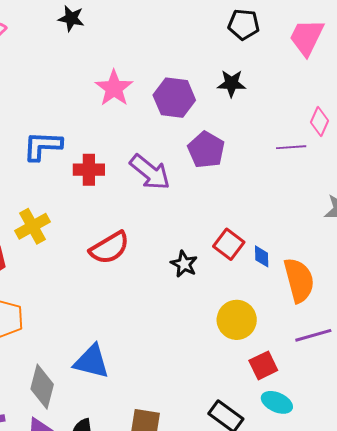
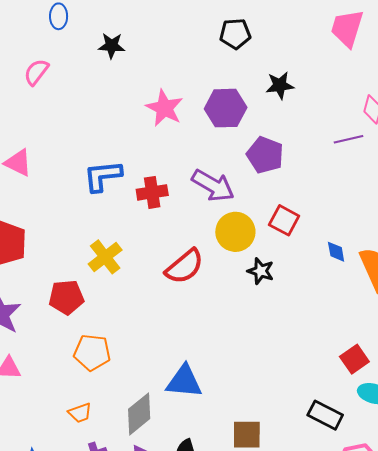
black pentagon: (244, 25) -> (235, 34), moved
red square: (229, 244) -> (284, 220), moved
yellow circle: (237, 320) -> (235, 232), moved
gray diamond: (42, 387) -> (139, 414), turned 45

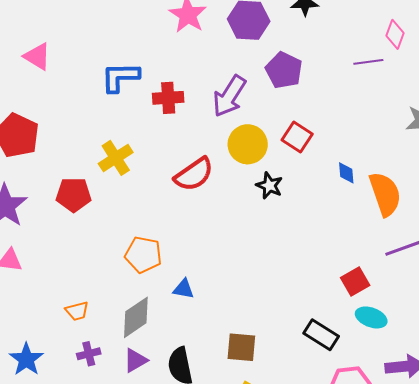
purple arrow: (213, 186) -> (229, 96), turned 87
orange pentagon: (92, 352) -> (143, 255), moved
blue triangle: (184, 382) -> (183, 289), size x0.6

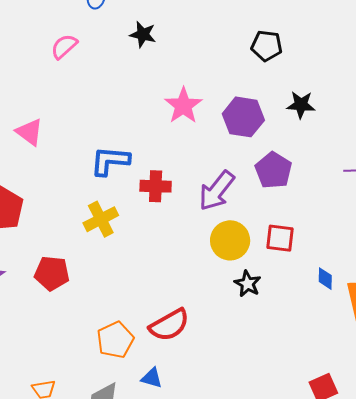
red square: (297, 137) -> (280, 238), turned -32
yellow cross: (116, 158) -> (101, 219), moved
red semicircle: (194, 174) -> (169, 325), moved
orange pentagon: (143, 255) -> (115, 340), turned 30

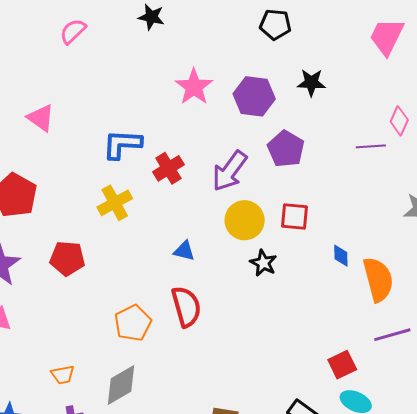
red cross: (156, 186) -> (168, 168), turned -32
red semicircle: (169, 325) -> (186, 307), turned -75
blue triangle: (152, 378) -> (184, 251), moved

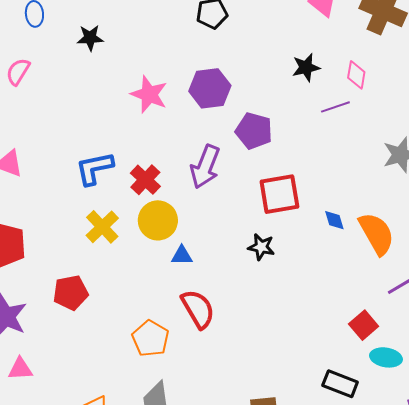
black star: (311, 83) -> (306, 67), moved
red square: (294, 216) -> (279, 194), size x1.4
yellow circle: (245, 220) -> (158, 220), moved

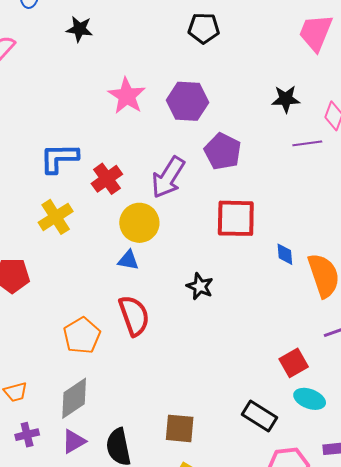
yellow circle: (158, 220) -> (139, 223), moved
black star: (261, 247) -> (200, 286), moved

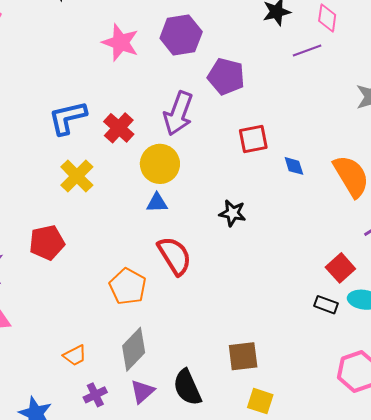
red square: (236, 218) -> (253, 139), size x0.7
blue diamond: (285, 254) -> (294, 166), moved
black rectangle: (259, 416) -> (326, 305), moved, size x0.7

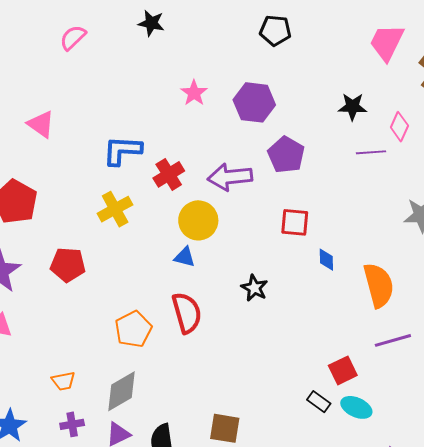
pink star: (120, 43) -> (194, 93), size x0.7
purple arrow: (178, 113) -> (230, 177), turned 48

